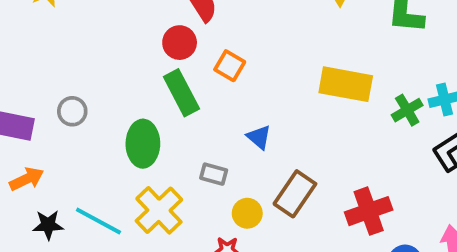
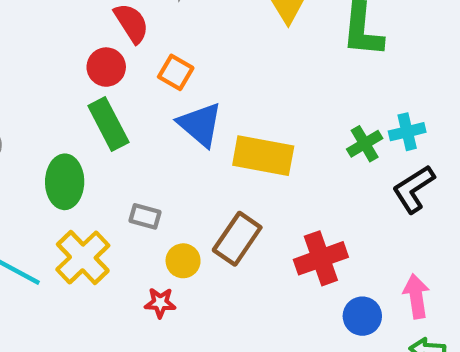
orange square: (230, 66) -> (176, 72), moved
yellow rectangle: (346, 84) -> (263, 156), moved
blue triangle: (259, 137) -> (200, 125), moved, size x1.6

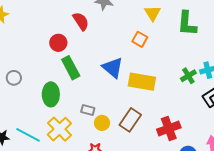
red circle: (106, 67) -> (58, 43), moved
orange square: (176, 72) -> (140, 39), moved
yellow circle: (183, 261) -> (102, 123), moved

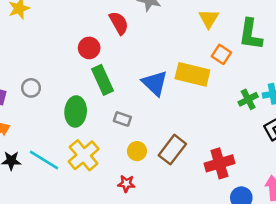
orange square: (140, 39) -> (221, 54), moved
yellow rectangle: (142, 82) -> (192, 74), moved
gray rectangle: (88, 110) -> (122, 119), moved

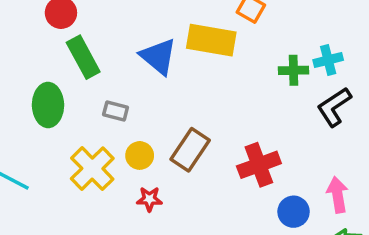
green cross: (248, 99) -> (293, 70), turned 30
yellow cross: (84, 155) -> (92, 169), moved
red star: (126, 184) -> (149, 199), moved

